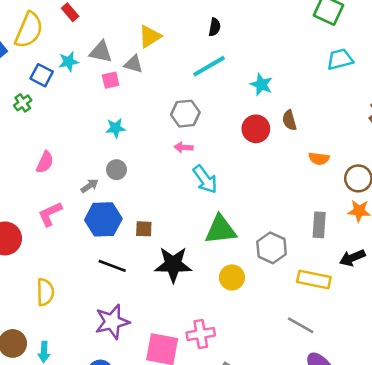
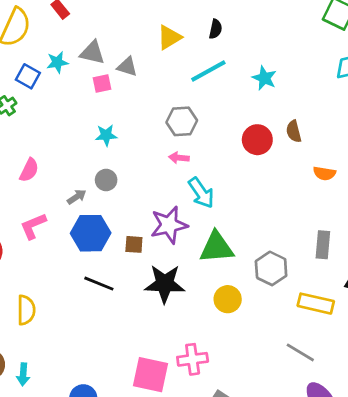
yellow triangle: (150, 36) -> (169, 37), moved
cyan star: (261, 85) -> (264, 78), moved
purple star: (112, 322) -> (169, 225), moved

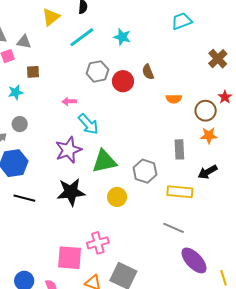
gray hexagon: (182, 121) -> (97, 71), moved
brown square: (134, 244) -> (33, 72), moved

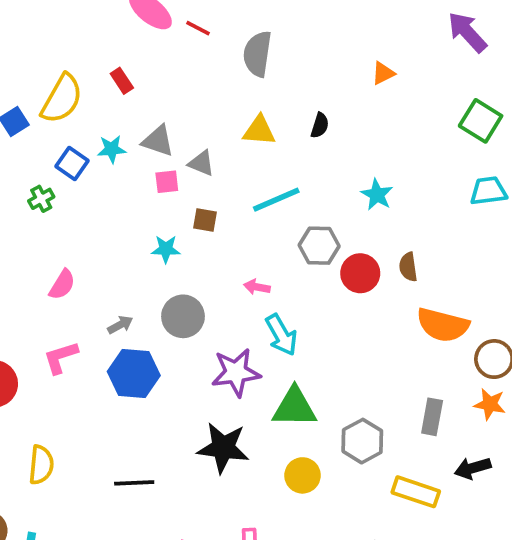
yellow triangle: (51, 17) -> (259, 131), turned 30
cyan line: (82, 37) -> (276, 200), moved
orange semicircle: (174, 99) -> (443, 325), size x1.8
gray circle: (20, 124) -> (183, 316), moved, size x1.5
black line: (24, 198) -> (134, 483), moved, turned -30

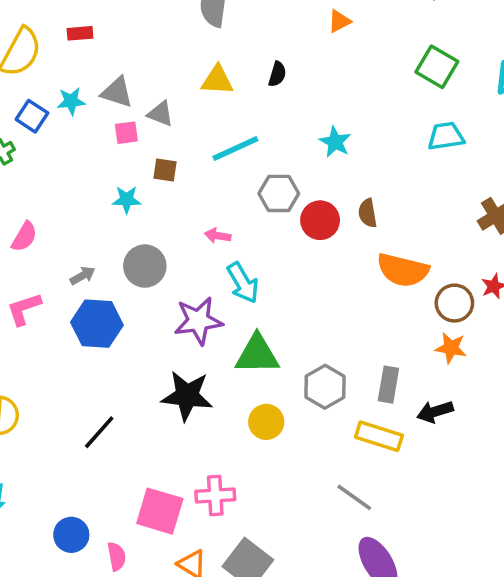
red rectangle: (122, 81) -> (80, 33), turned -60
gray rectangle: (432, 417) -> (388, 385), moved
black line: (134, 483) -> (99, 432), turned -45

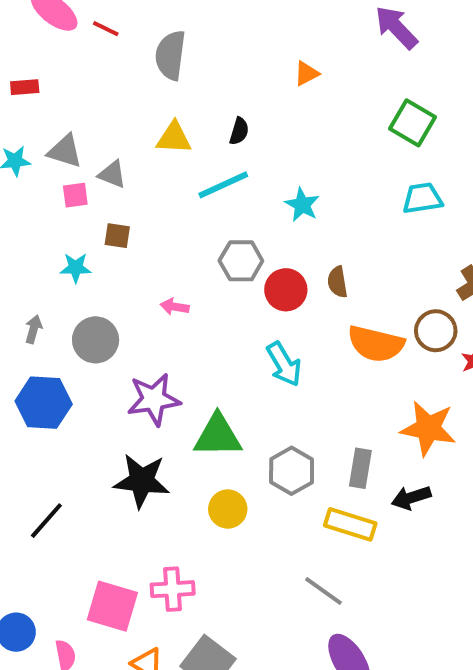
cyan line: (235, 148) -> (223, 185), moved
gray arrow: (83, 276) -> (34, 329), moved, turned -45
cyan arrow: (243, 283) -> (284, 364), moved
brown circle: (454, 303) -> (436, 331), moved
orange star: (451, 348) -> (428, 428), size x1.6

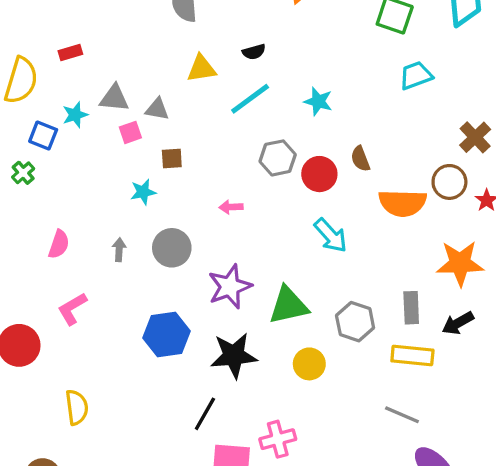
black semicircle: (239, 131) -> (254, 52), turned 70
blue hexagon: (44, 403) -> (167, 334), moved
black line: (46, 521) -> (205, 414), moved

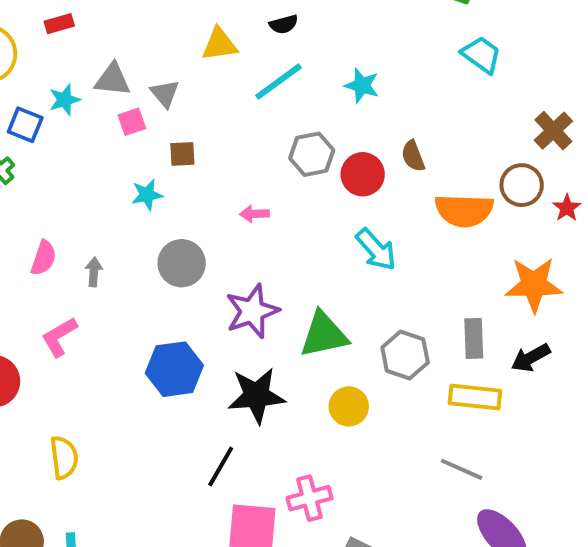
cyan trapezoid: (416, 76) -> (481, 55), turned 56
gray triangle: (157, 109) -> (165, 93), turned 40
gray arrow: (119, 250) -> (94, 272), moved

